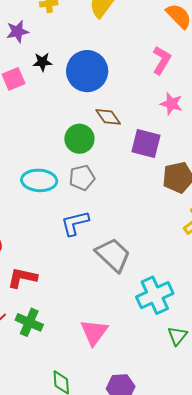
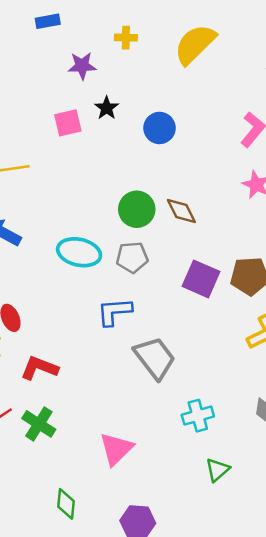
black star: (42, 62) -> (107, 108), turned 30
blue circle: (87, 71) -> (159, 128), size x0.6
brown diamond: (108, 117) -> (181, 211), moved
purple square: (146, 143) -> (201, 279), moved
cyan cross: (155, 295) -> (198, 416), size x0.7

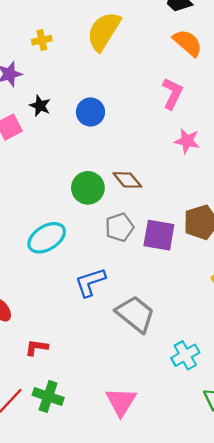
cyan ellipse: (79, 252) -> (47, 238), turned -30
gray pentagon: (132, 257) -> (119, 227), moved
red L-shape: (39, 368) -> (37, 347), size x0.7

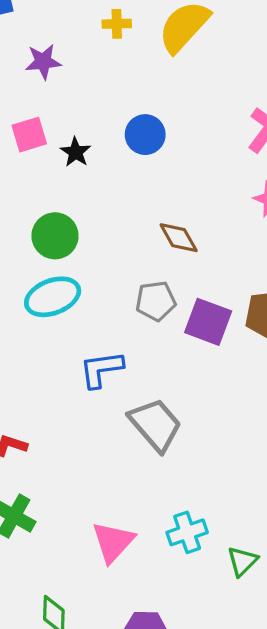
yellow cross: (42, 40) -> (117, 24), moved
black star: (40, 106) -> (76, 152), moved
green circle: (88, 188) -> (55, 236), moved
cyan cross: (185, 355) -> (187, 532), moved

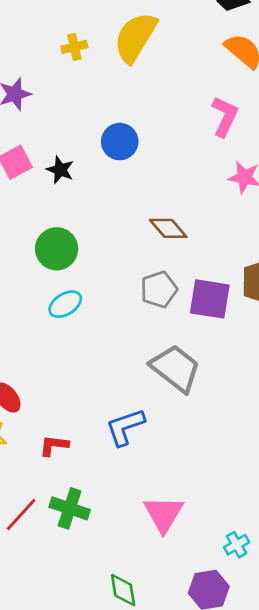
cyan ellipse: (53, 297) -> (65, 304), size x0.7
blue L-shape: (101, 369) -> (125, 427), moved
gray trapezoid: (155, 425) -> (176, 368), moved
cyan cross: (187, 532) -> (237, 545), moved, size x0.7

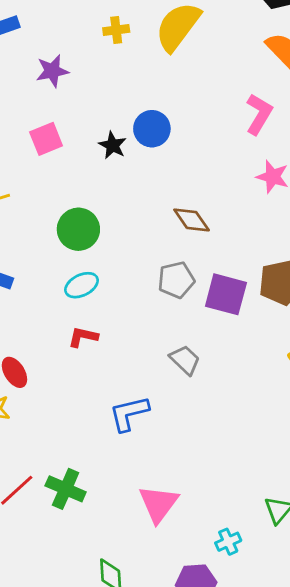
black star: (60, 170) -> (113, 145), moved
gray trapezoid: (176, 368) -> (185, 360), size x0.6
red L-shape: (54, 445) -> (83, 337), moved

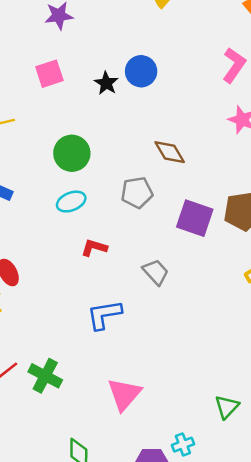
gray pentagon: (176, 280) -> (137, 193), moved
red L-shape: (83, 337) -> (94, 248), moved
cyan cross: (228, 542) -> (183, 445), moved

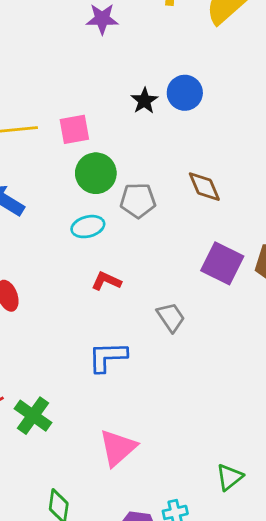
pink square: (49, 74) -> (74, 129), moved
gray pentagon: (137, 193) -> (138, 200), moved

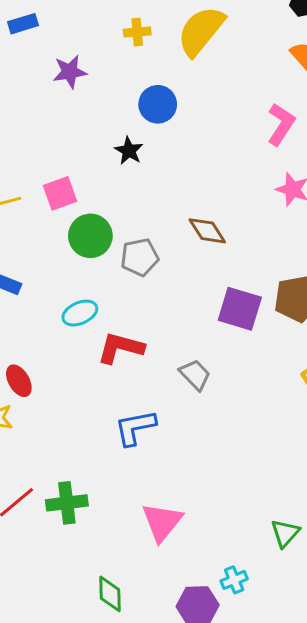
blue circle: (185, 93) -> (158, 104), moved
cyan ellipse: (88, 227) -> (80, 313), moved
red L-shape: (106, 281) -> (120, 348), size x1.5
green cross: (33, 416) -> (67, 503), turned -33

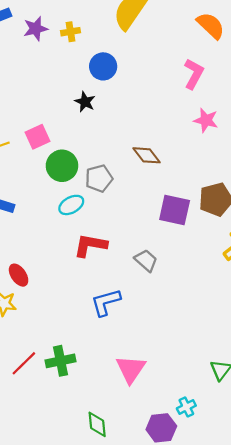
yellow cross: (137, 32) -> (71, 32), moved
purple star: (70, 72) -> (36, 29), moved
cyan ellipse: (80, 313) -> (71, 205), moved

